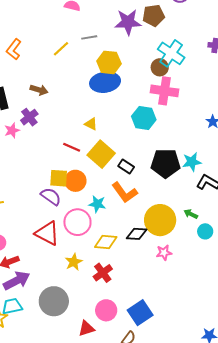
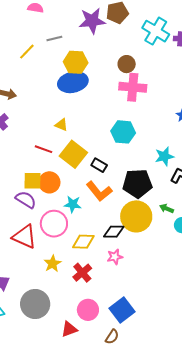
cyan cross: (171, 53) -> (156, 31), moved
cyan hexagon: (144, 118) -> (123, 132), moved
black pentagon: (166, 163) -> (137, 183), moved
pink star: (164, 253) -> (115, 257), moved

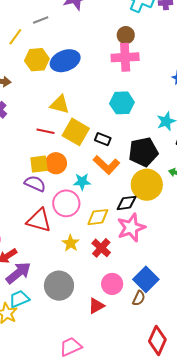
yellow hexagon: (76, 62) -> (37, 60), moved
brown circle: (127, 64) -> (126, 35), moved
yellow triangle: (61, 125) -> (60, 105), size x1.5
pink star: (115, 257) -> (131, 228), size x1.8
brown semicircle: (112, 337) -> (139, 298), moved

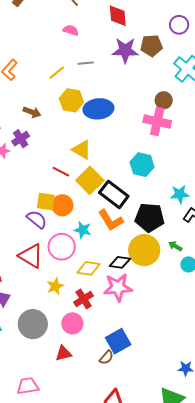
black rectangle: (103, 139) -> (114, 194), size x1.8
pink circle: (112, 284) -> (72, 323), moved

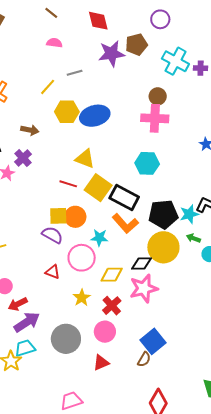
cyan star: (180, 194) -> (189, 214), moved
red triangle: (31, 256) -> (53, 272), size x0.6

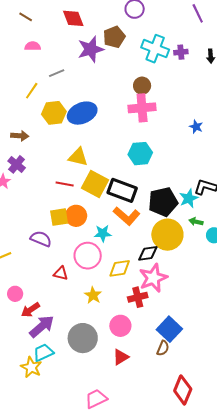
purple semicircle: (52, 235) -> (41, 239), moved
red cross: (112, 306) -> (138, 297), moved, turned 36

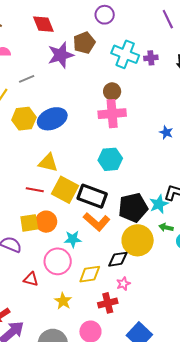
pink star: (153, 278) -> (123, 284), size x0.5

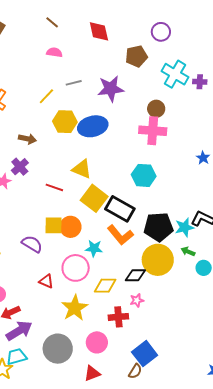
purple star: (61, 55) -> (111, 89), moved
red line: (35, 190) -> (54, 187), moved
yellow star: (63, 301) -> (75, 308), size x1.5

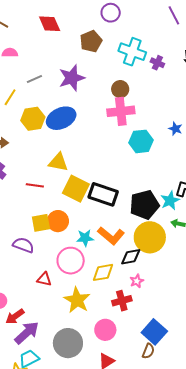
purple cross: (200, 82) -> (157, 63), moved, turned 32
cyan hexagon: (144, 175) -> (141, 141), moved
orange L-shape: (120, 235) -> (111, 236), moved

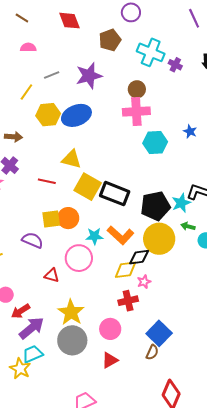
yellow diamond: (103, 272) -> (126, 270), moved
yellow star: (77, 300) -> (71, 312), moved

